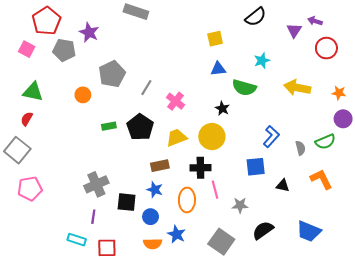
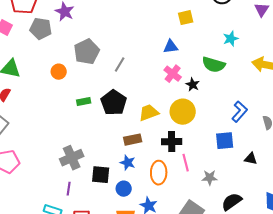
blue triangle: (218, 69) -> (171, 47), moved
pink cross: (176, 101) -> (173, 74), moved

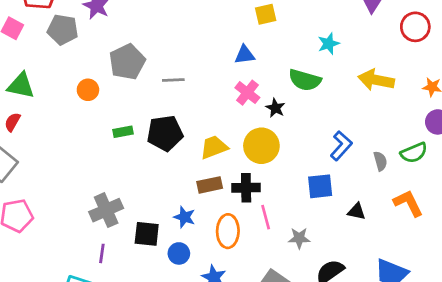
gray line: (120, 65) -> (173, 80), turned 56
black pentagon: (114, 103) -> (165, 133), turned 30
brown rectangle: (133, 140) -> (210, 185), moved

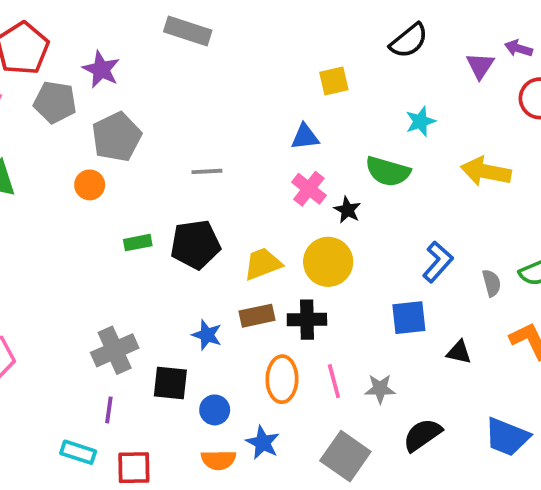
gray pentagon: (127, 62) -> (117, 137), moved
blue star: (184, 217) -> (207, 335), moved
pink line: (266, 217) -> (334, 381), moved

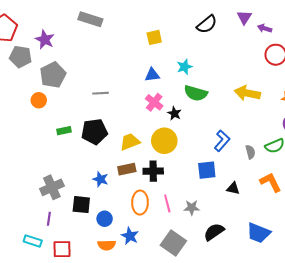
purple triangle: (480, 66) -> (244, 17), moved
yellow square: (334, 81) -> (154, 37), moved
cyan star: (420, 121) -> (185, 67), moved

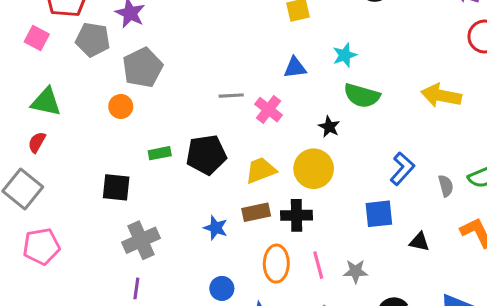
gray line: (101, 93) -> (231, 96), moved
pink cross: (154, 102) -> (269, 110), moved
black square: (81, 205) -> (116, 187), moved

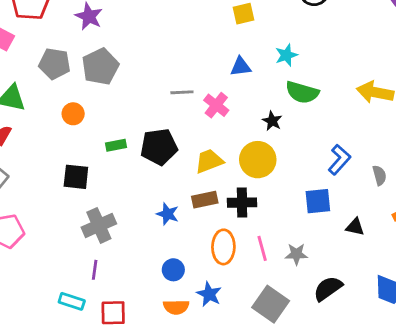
gray pentagon: (93, 40) -> (54, 64), moved
orange circle: (121, 106) -> (73, 114), moved

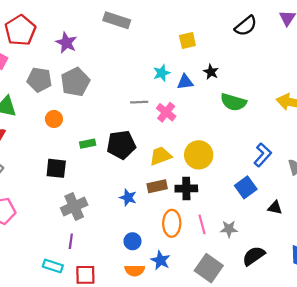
cyan star: (286, 55) -> (162, 73), moved
black star: (272, 121) -> (211, 72), moved
blue square: (318, 201) -> (246, 187), turned -30

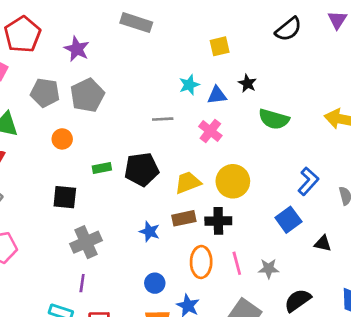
pink cross: (166, 112) -> (210, 131), moved

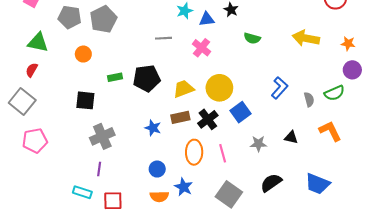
green semicircle: (274, 119) -> (252, 38), size x0.7
blue square: (288, 220) -> (240, 112), moved
black cross: (218, 221) -> (208, 119), turned -36
gray star: (269, 269) -> (258, 144), moved

